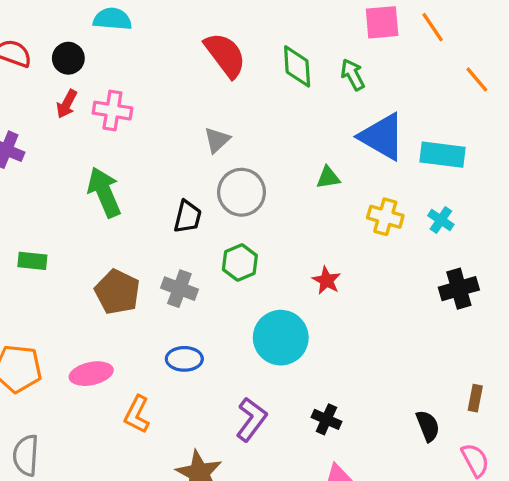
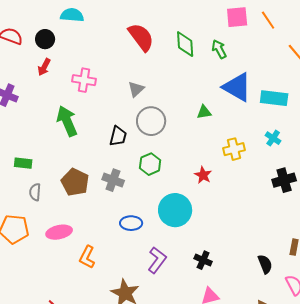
pink cross: (112, 111) -> (84, 80), moved
yellow cross: (385, 217) -> (234, 149), moved, turned -30
blue ellipse: (184, 359) -> (131, 223), moved
gray semicircle: (26, 455) -> (35, 192), moved, size x0.7

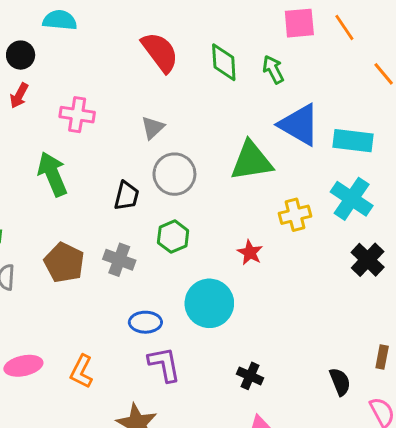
green triangle: (204, 112) -> (251, 161), size x2.0
cyan cross: (273, 138) -> (352, 199), size x1.8
black cross: (284, 180) -> (368, 260), turned -30
pink ellipse: (59, 232) -> (23, 366), moved
purple L-shape: (157, 260) -> (164, 364), moved, turned -48

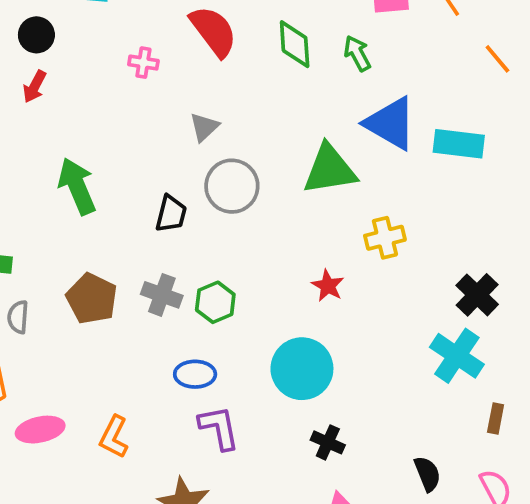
pink cross: (77, 115) -> (143, 63), moved, size x0.7
cyan cross: (352, 199) -> (457, 356), moved
green hexagon: (173, 237) -> (215, 302), moved
cyan circle: (209, 303) -> (302, 369), moved
black semicircle: (340, 382) -> (427, 474), moved

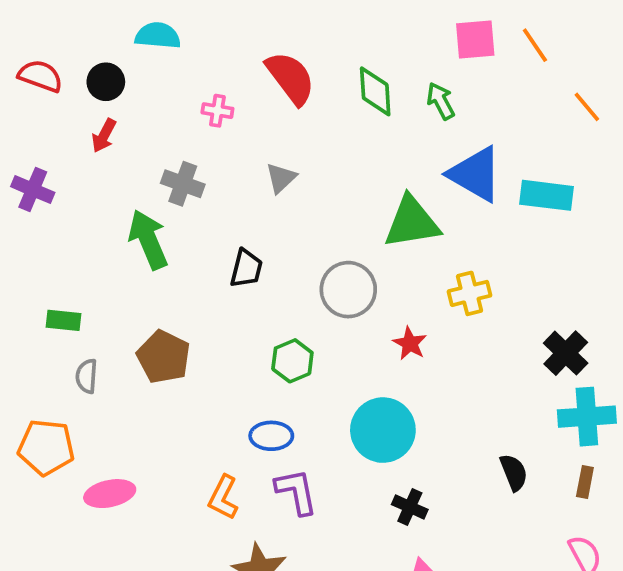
gray circle: (232, 186) -> (348, 290), moved
gray cross: (162, 295) -> (183, 184), moved
cyan cross: (457, 356) -> (587, 417), moved, turned -38
orange L-shape: (114, 437) -> (223, 497), moved
black semicircle: (427, 474) -> (514, 472), moved

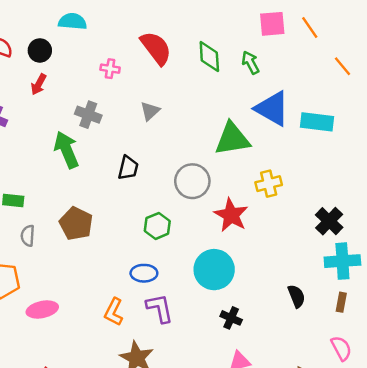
red star: (410, 343) -> (231, 215), size x1.6

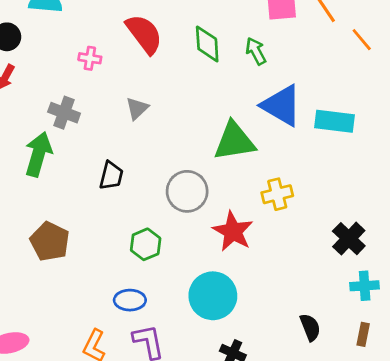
orange line: (342, 66) -> (362, 40), moved
green arrow: (66, 150) -> (38, 154), turned 39
cyan cross: (342, 261) -> (365, 286), size x0.7

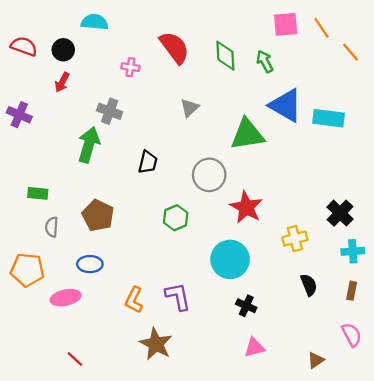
gray triangle: (137, 108) -> (189, 108), moved
yellow cross: (277, 194) -> (295, 239), moved
blue ellipse: (130, 300) -> (90, 264), moved

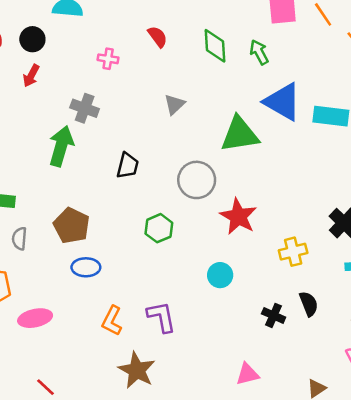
red semicircle: (174, 47) -> (158, 37), size x0.6
cyan circle: (230, 259) -> (220, 275), size x0.6
blue ellipse: (90, 264) -> (86, 267), moved
black cross: (246, 306) -> (274, 315), moved

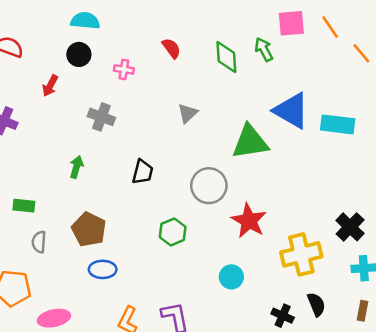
black circle: (32, 39) -> (79, 54), moved
green arrow: (259, 52) -> (264, 49), moved
green arrow: (61, 146) -> (76, 167), moved, size x0.6
yellow cross: (293, 252) -> (301, 254), size x1.5

